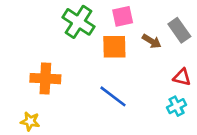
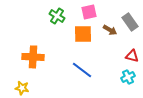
green cross: (78, 22) -> (57, 16), size x0.7

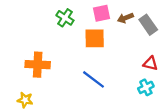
brown arrow: (110, 30) -> (125, 18), moved, turned 128

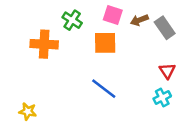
pink square: (101, 13) -> (113, 15), turned 30
red triangle: (150, 63) -> (167, 71), turned 42
orange cross: (38, 65) -> (44, 44), moved

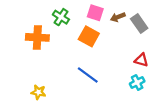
orange square: (105, 43) -> (89, 36), turned 30
red triangle: (167, 71) -> (141, 60), turned -40
yellow star: (28, 111) -> (38, 92), moved

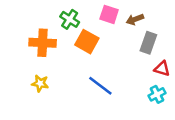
gray rectangle: (139, 24) -> (148, 43), moved, turned 54
orange square: (89, 36) -> (87, 42), moved
yellow star: (38, 92) -> (40, 83), moved

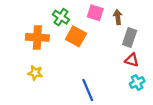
brown arrow: (135, 19) -> (118, 17), turned 104
red triangle: (162, 69) -> (132, 60), moved
blue line: (100, 86) -> (88, 90), moved, turned 30

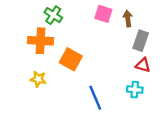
green cross: (61, 17) -> (53, 15), moved
orange square: (76, 36) -> (71, 59), moved
cyan cross: (137, 83) -> (135, 90), moved, turned 32

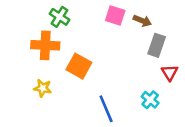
brown arrow: (128, 19) -> (142, 21), turned 119
red triangle: (143, 65) -> (170, 73), moved, turned 42
cyan cross: (135, 90) -> (150, 100), turned 35

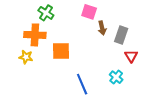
brown arrow: (142, 21) -> (102, 28), moved, turned 56
orange square: (79, 66) -> (61, 51), turned -30
yellow star: (43, 88) -> (26, 57), moved

